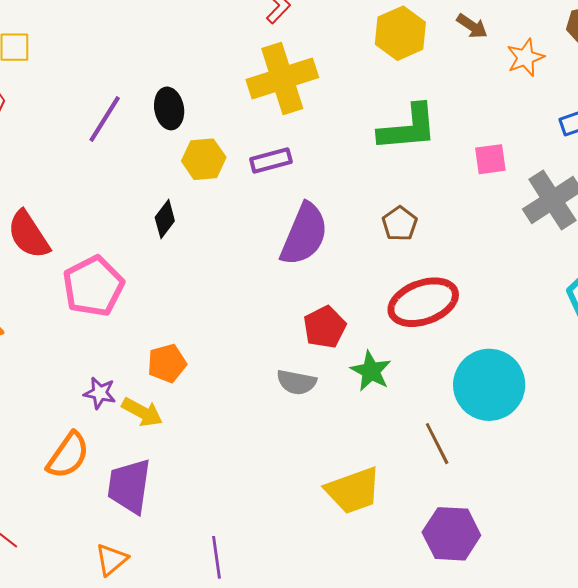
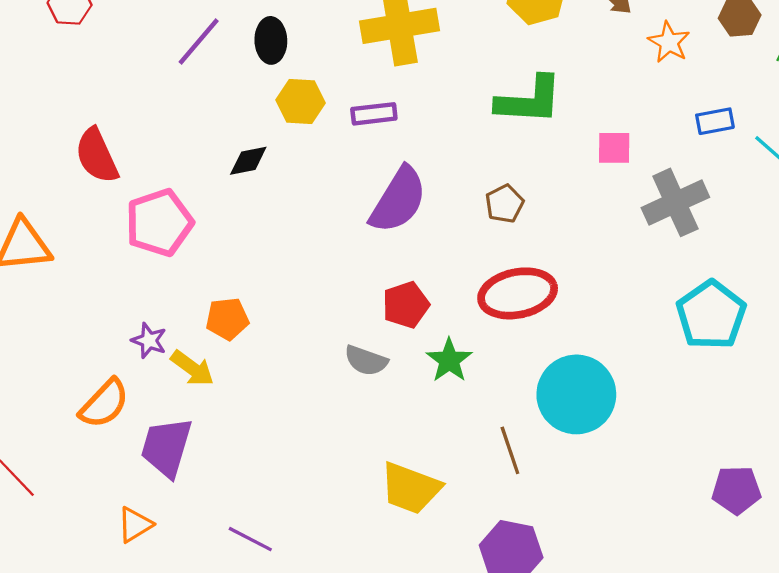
orange star: (525, 57) -> (669, 42), turned -30
black diamond: (165, 219) -> (248, 161), turned 33
yellow trapezoid: (353, 491) -> (411, 488), turned 32
purple line: (216, 557) -> (250, 539), turned -63

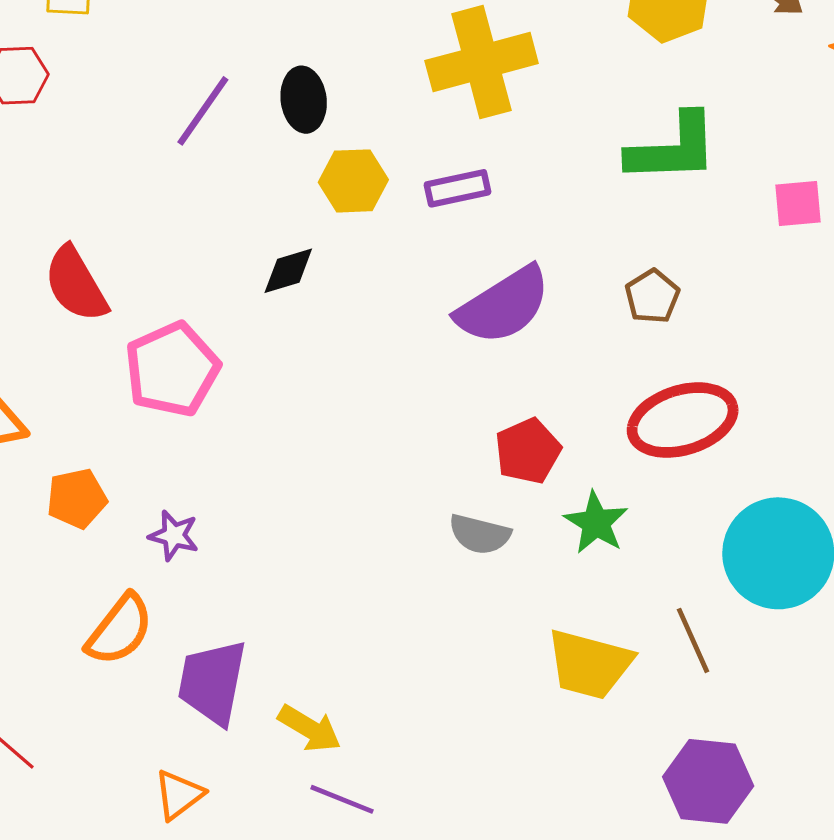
purple semicircle: (398, 200) -> (503, 305), turned 32
orange pentagon: (227, 319) -> (77, 498), moved
yellow arrow: (192, 368) -> (309, 729), moved
yellow trapezoid: (411, 488) -> (589, 664), moved

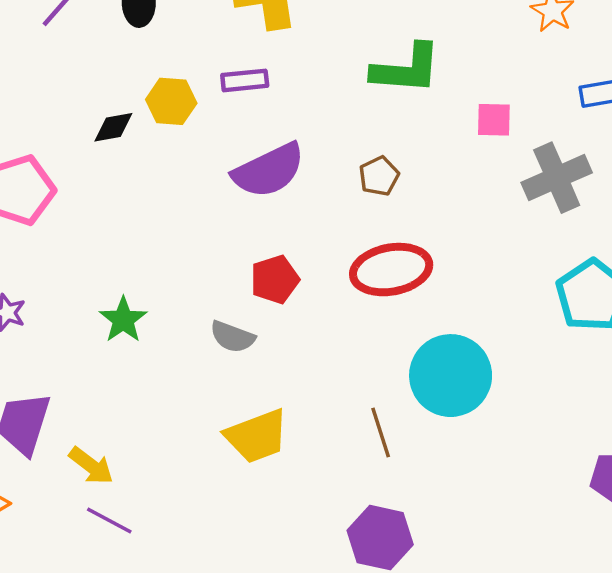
yellow hexagon: (353, 181) -> (171, 101), moved
green star: (596, 523) -> (123, 320), moved
yellow trapezoid: (589, 664) -> (257, 436), moved, turned -42

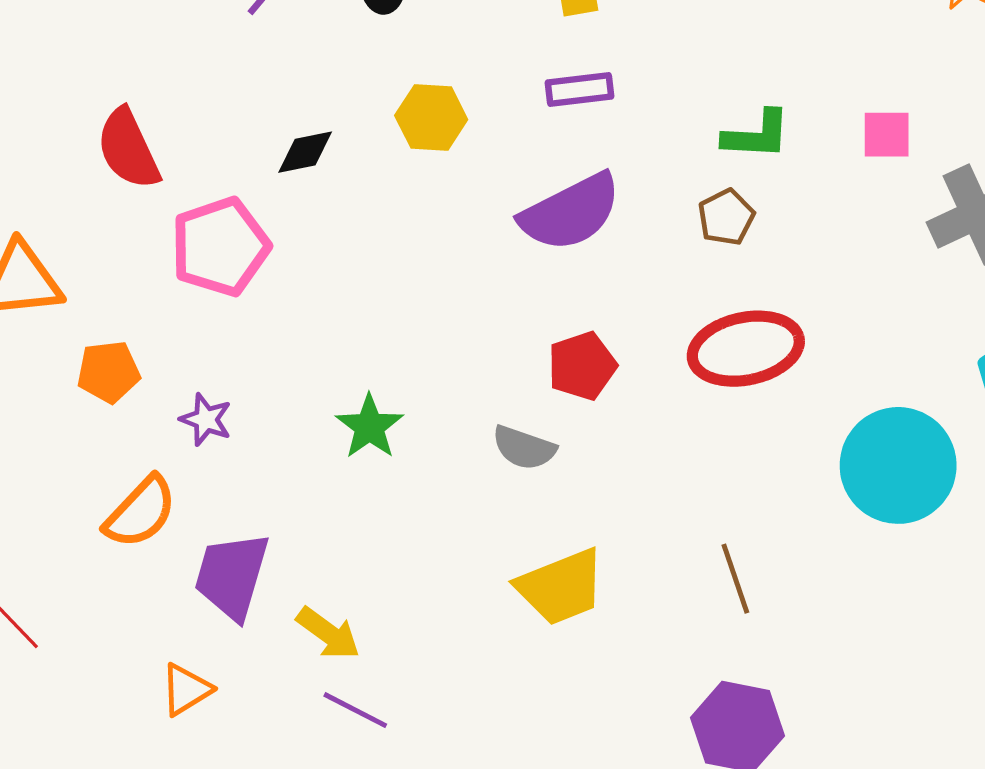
green L-shape: (406, 69) -> (757, 135), moved, size x0.7
purple rectangle: (245, 80) -> (580, 89), moved
black diamond: (113, 127) -> (305, 152), moved
cyan circle: (451, 376) -> (898, 465), moved

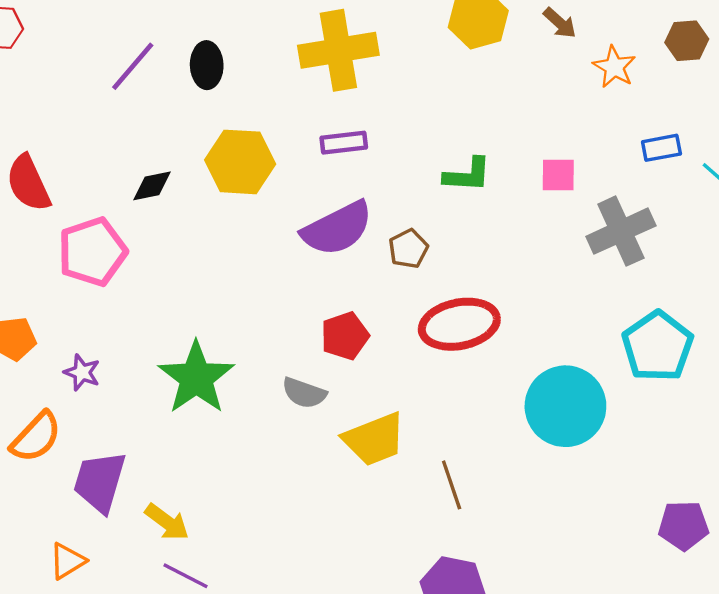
yellow hexagon: (431, 118) -> (240, 162), size x1.4
brown pentagon: (726, 217) -> (408, 249), moved
green star: (369, 427) -> (196, 378), size x1.6
yellow trapezoid: (561, 587) -> (374, 439), moved

